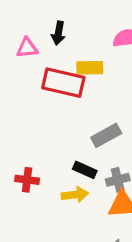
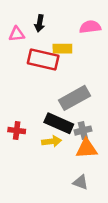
gray rectangle: (106, 135) -> (74, 98), size x1.4
black rectangle: (85, 170) -> (59, 123), size x1.6

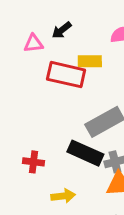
black arrow: (40, 23) -> (62, 30), turned 42
yellow arrow: (52, 141) -> (63, 196), moved

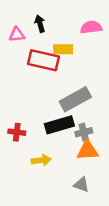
black arrow: (62, 30) -> (40, 24), turned 112
black rectangle: (85, 153) -> (59, 125), turned -40

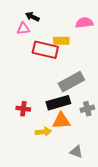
black arrow: (40, 24) -> (32, 17), moved, turned -48
gray cross: (84, 132) -> (87, 109), moved
orange triangle: (87, 150) -> (61, 121), moved

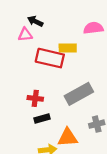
black rectangle: (58, 103) -> (42, 118), moved, size x0.6
red cross: (23, 109) -> (35, 98), moved

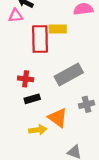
red rectangle: (50, 58) -> (40, 39), turned 76
orange triangle: (68, 137) -> (58, 118), turned 40

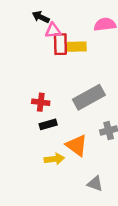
pink triangle: (16, 16) -> (53, 31), moved
red rectangle: (40, 39) -> (60, 44), moved, size x0.7

